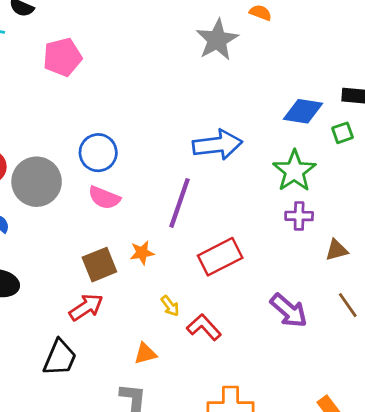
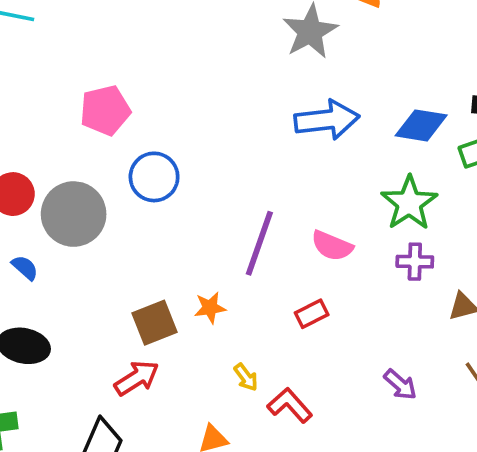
pink pentagon: (62, 57) -> (105, 110), moved
blue arrow: (217, 145) -> (327, 120), moved
pink semicircle: (104, 198) -> (332, 246), moved
red rectangle: (220, 257) -> (312, 314), size x0.6
purple arrow: (289, 311) -> (400, 385), size x0.7

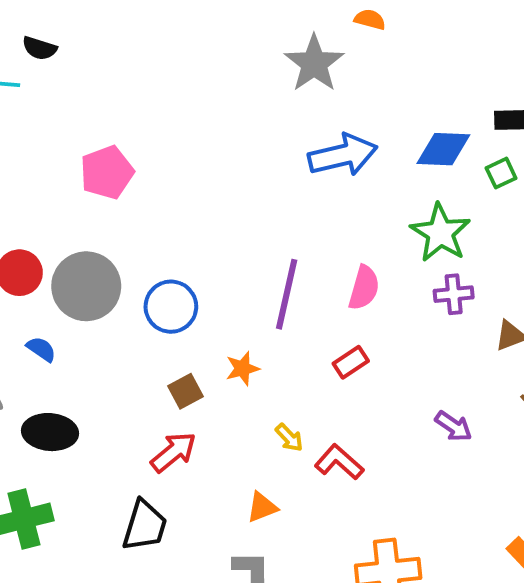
blue circle: (154, 177) -> (171, 307), moved
pink semicircle: (332, 246) -> (364, 288), turned -90
brown square: (155, 323) -> (185, 391), size x0.7

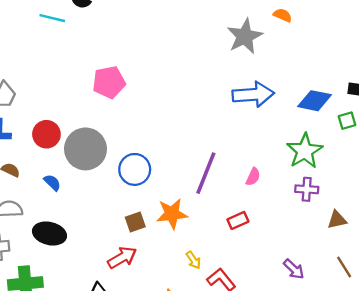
pink semicircle: (364, 288) -> (253, 177), size x0.7
orange star: (242, 369) -> (172, 214), size x1.5

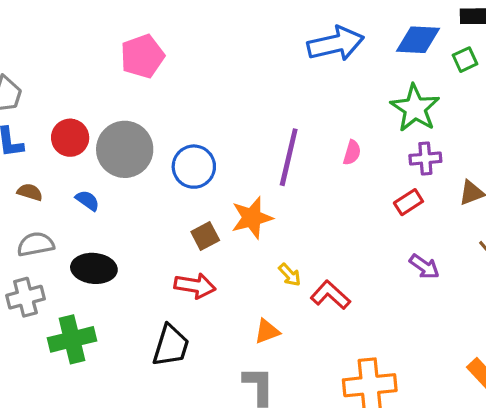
red rectangle: (238, 220) -> (408, 202), moved
red arrow: (122, 258) -> (195, 286), turned 48

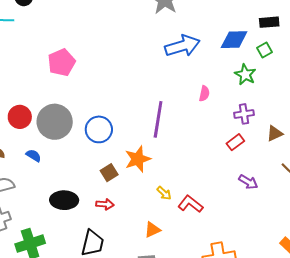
green star: (415, 108) -> (245, 74), moved, size x0.7
pink semicircle: (352, 153) -> (204, 94), moved
black ellipse: (94, 268) -> (64, 200), moved
red arrow: (195, 286) -> (105, 204), size x0.7

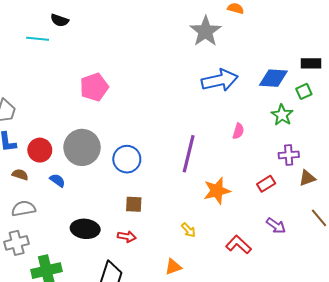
purple cross: (244, 114) -> (289, 155), moved
red circle: (20, 117) -> (40, 150), moved
orange star: (138, 159) -> (217, 191), moved
brown square: (109, 173) -> (134, 204), turned 30
red L-shape: (190, 204) -> (238, 245), moved

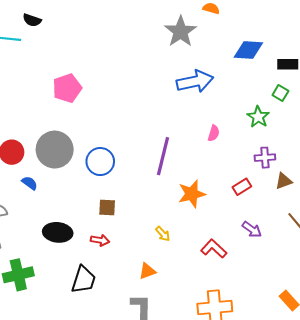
blue diamond: (273, 78) -> (248, 50), moved
green square: (304, 91) -> (280, 93), turned -35

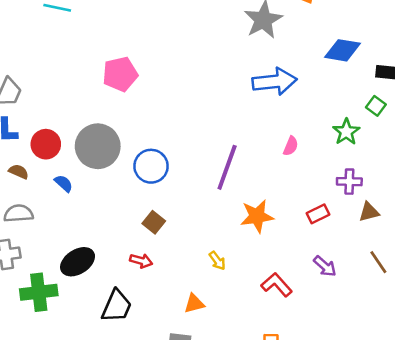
brown square: (107, 207) -> (154, 222), turned 30
black ellipse: (58, 232) -> (78, 262), moved, turned -44

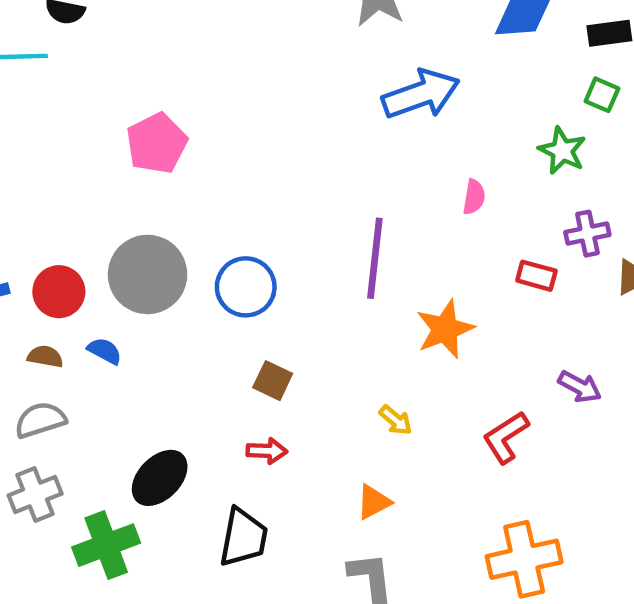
brown semicircle: (19, 172) -> (45, 357), moved
red rectangle: (318, 214) -> (536, 276), moved, turned 55
red L-shape: (277, 285) -> (506, 437), turned -68

